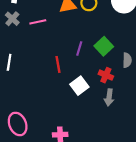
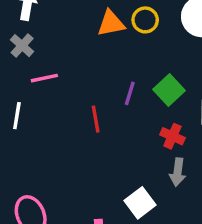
pink line: (38, 22) -> (44, 78), moved
white square: (79, 86) -> (140, 203), moved

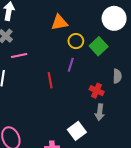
yellow circle: (145, 20) -> (76, 41), moved
green square: (169, 90) -> (99, 46), moved

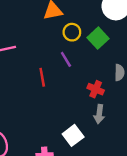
purple line: (71, 65) -> (66, 59), turned -48

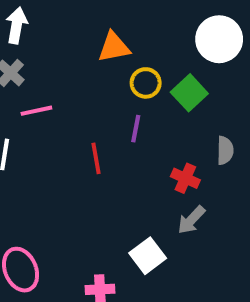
purple line: (66, 59) -> (136, 129), turned 42
gray arrow: (99, 114) -> (191, 220), turned 36

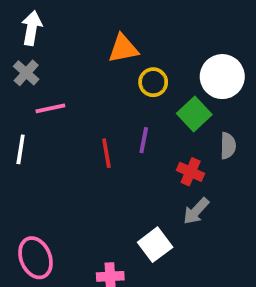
white circle: (219, 39) -> (222, 77), moved
green square: (189, 93) -> (194, 114), moved
purple line: (136, 129) -> (144, 140), moved

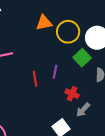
yellow circle: (153, 82) -> (68, 32), moved, size x1.5
red cross: (191, 172) -> (72, 94), moved

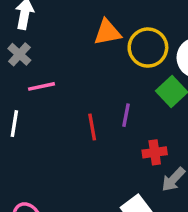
red cross: (72, 94) -> (155, 152), turned -32

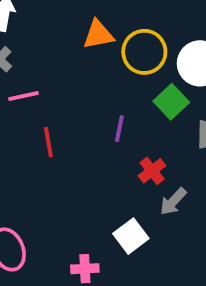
red line: (92, 127) -> (48, 142), moved
red cross: (155, 152) -> (152, 171), turned -30

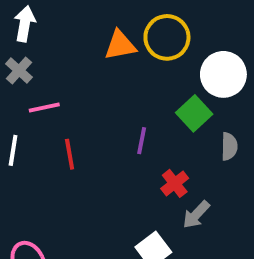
yellow circle: (144, 52) -> (167, 37), moved

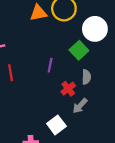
gray semicircle: (229, 146) -> (86, 77), moved

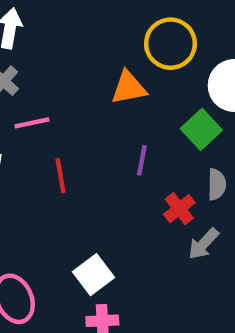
orange triangle: (38, 13) -> (129, 88), moved
white square: (56, 125) -> (94, 275), moved

